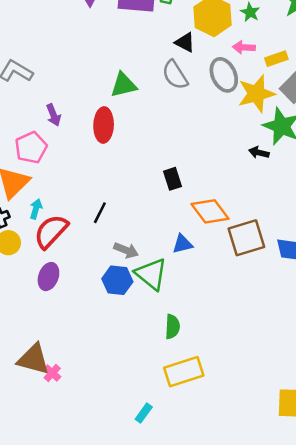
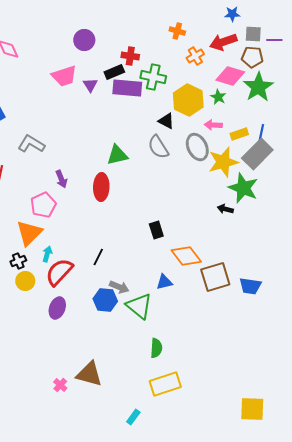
blue hexagon: (117, 280) -> (105, 300), moved
brown triangle: (33, 359) -> (89, 374), moved

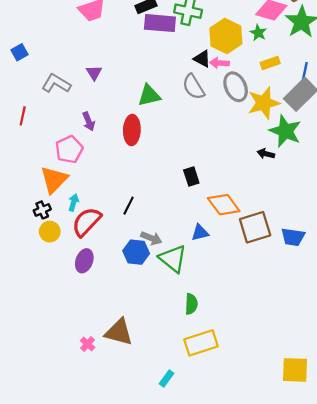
purple triangle: (90, 85) -> (94, 73), moved
pink arrow: (213, 125) -> (219, 63), moved
yellow rectangle: (239, 134) -> (270, 63), moved

